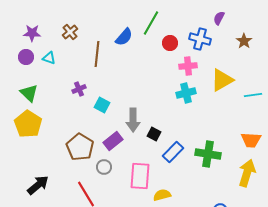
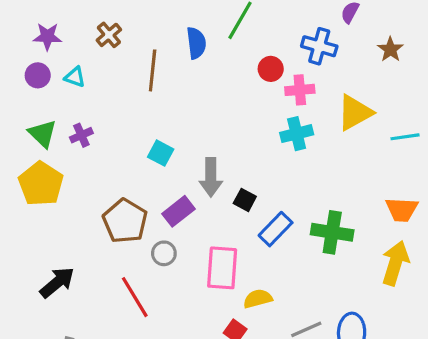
blue semicircle: (124, 37) -> (196, 43), turned -48
red circle: (170, 43) -> (271, 69), moved
purple cross: (79, 89) -> (81, 135), moved

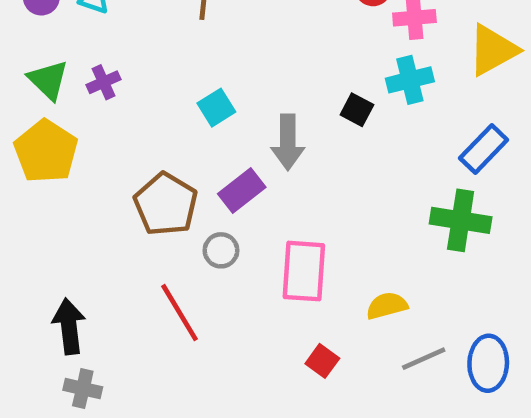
cyan square: (161, 153) -> (216, 108), turned 30
black square: (245, 200) -> (357, 110), moved
blue rectangle: (276, 229) -> (484, 149), moved
black arrow: (57, 282) -> (69, 326), moved, turned -57
yellow semicircle: (258, 299) -> (387, 306), moved

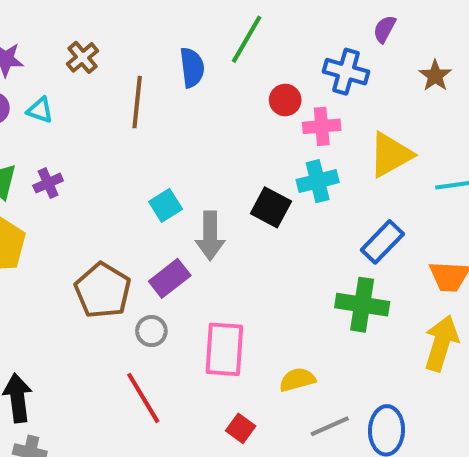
cyan square: (216, 108) -> (166, 205), moved
black square: (357, 110) -> (271, 207), size x1.4
red line: (180, 313) -> (143, 398), moved

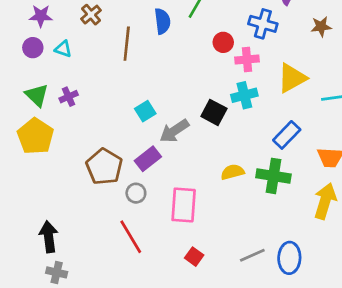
brown star: (435, 76) -> (321, 26), turned 30
gray arrow: (210, 236) -> (174, 131), turned 56
yellow semicircle: (297, 380) -> (232, 172), moved

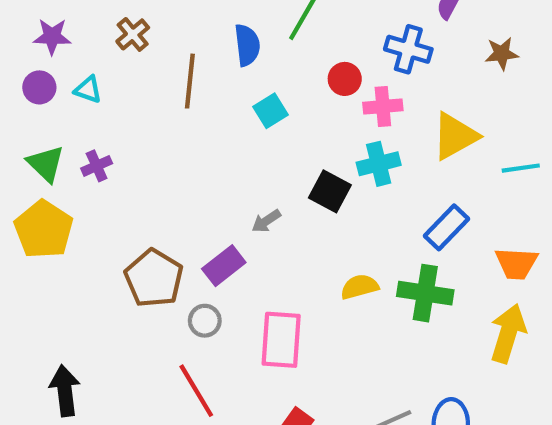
cyan square: (145, 111) -> (270, 111), moved
gray arrow: (174, 131) -> (266, 221), size x0.6

